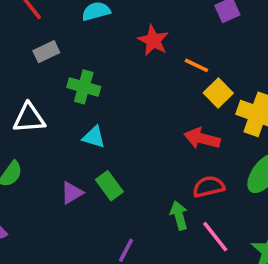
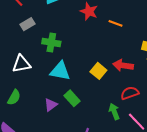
yellow square: (218, 93) -> (98, 71), moved
cyan triangle: (94, 137) -> (60, 71), size x1.5

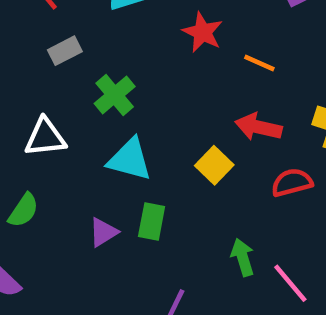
green cross: (51, 42) -> (115, 95), turned 36
red arrow: (123, 65) -> (258, 127), moved
red semicircle: (130, 93) -> (292, 183), moved
green rectangle: (72, 98) -> (152, 222), turned 49

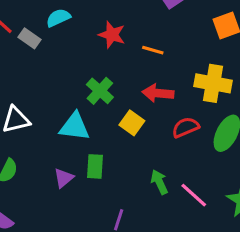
gray rectangle: (65, 51) -> (30, 38), moved, turned 70
green cross: (115, 95) -> (100, 91), moved

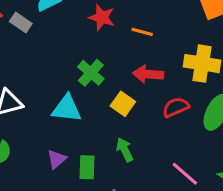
green rectangle: (95, 166) -> (87, 167), moved
green arrow: (159, 182) -> (125, 150), moved

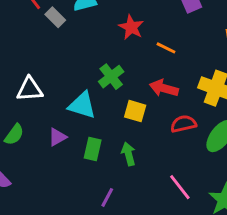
yellow square: (123, 104) -> (135, 111), turned -30
purple triangle: (57, 159) -> (57, 137), moved
green rectangle: (87, 167) -> (93, 149), moved

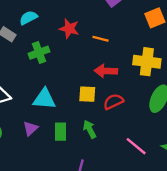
green cross: (111, 77) -> (39, 53), moved, turned 30
red semicircle: (183, 124) -> (113, 102), moved

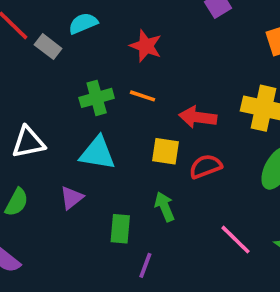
orange line: (100, 39) -> (143, 96), moved
green cross: (39, 53) -> (97, 98), moved
green rectangle: (60, 132) -> (120, 229), moved

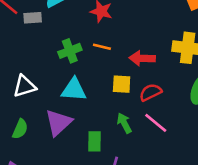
gray rectangle: (48, 47) -> (33, 18), turned -36
purple triangle: (72, 198) -> (58, 122), size x1.6
pink line: (235, 240) -> (156, 123), moved

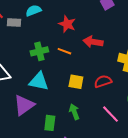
red arrow: (142, 58) -> (93, 42), moved
red semicircle: (150, 92) -> (103, 81), moved
pink line: (156, 123) -> (110, 114), moved

